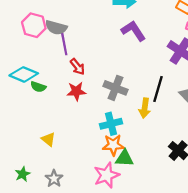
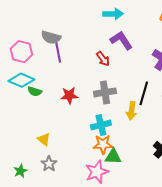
pink hexagon: (34, 25) -> (21, 52), moved
red arrow: (77, 67) -> (103, 59), moved
gray cross: (115, 88) -> (105, 92), turned -30
gray star: (54, 179) -> (49, 164), moved

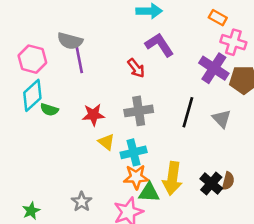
cyan diamond: (21, 80) -> (32, 95), turned -65
yellow arrow: (131, 111) -> (172, 178), moved, size x1.4
yellow triangle: (44, 139) -> (106, 142), moved
gray star: (49, 164) -> (82, 202), moved

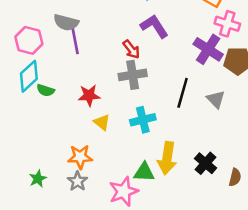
gray cross: (139, 111) -> (133, 75), moved
cyan cross: (134, 152) -> (143, 120), moved
orange star: (136, 177) -> (80, 157), moved
brown semicircle: (228, 181) -> (235, 177), moved
green star: (31, 211) -> (38, 179), moved

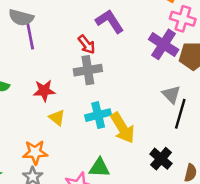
black line: (183, 93) -> (180, 114), moved
yellow arrow: (167, 158) -> (122, 128), moved, turned -40

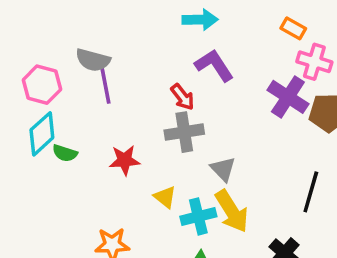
gray triangle: (171, 95) -> (223, 169), moved
cyan cross: (98, 115) -> (198, 216), moved
yellow triangle: (57, 118) -> (165, 197), moved

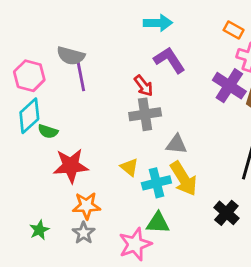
red star: (125, 160) -> (71, 166), moved, size x1.4
gray triangle: (223, 169) -> (176, 144), turned -40

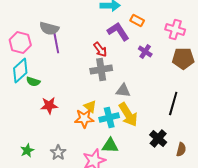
orange rectangle: (234, 30) -> (137, 20), moved
purple cross: (229, 86) -> (145, 52), moved, size x0.6
red star: (71, 166) -> (49, 106), size x0.7
orange star: (86, 206) -> (84, 118), moved

